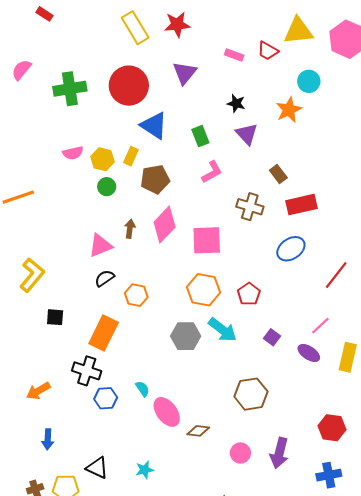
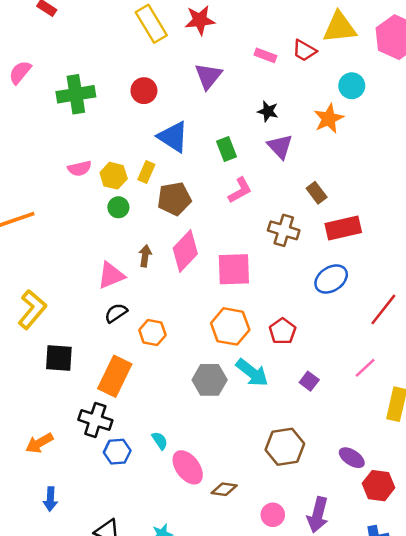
red circle: (129, 86) -> (144, 91), size x0.6
black square: (55, 317) -> (59, 358), size x1.4
purple ellipse: (309, 353) -> (352, 458), moved

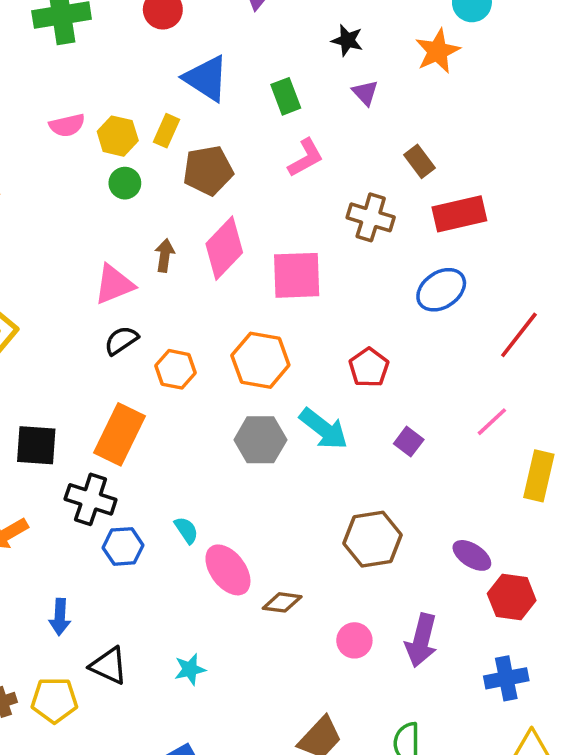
purple triangle: (280, 147) -> (365, 93), size x0.7
orange hexagon: (230, 326) -> (260, 360), moved
black square: (59, 358) -> (36, 445), moved
blue arrow: (50, 499) -> (60, 617), moved

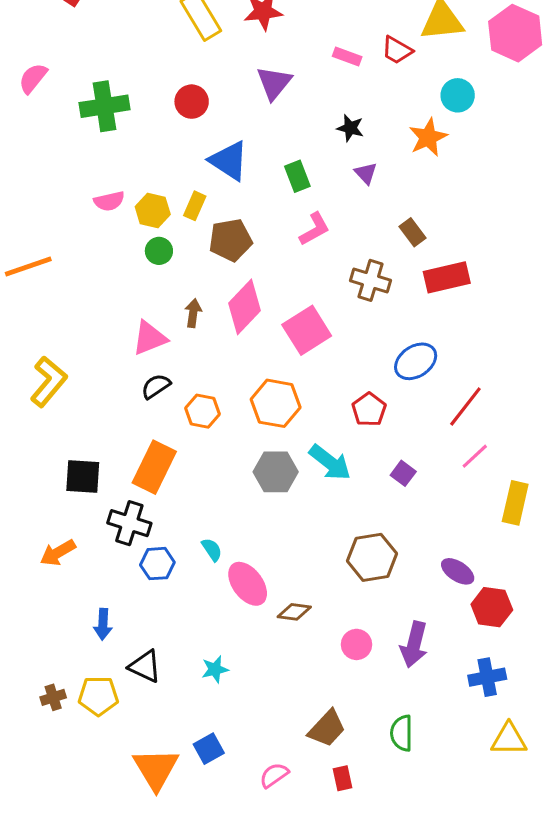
pink square: (297, 275) -> (307, 330), turned -30
blue ellipse: (441, 290) -> (416, 361), moved
red line: (519, 335) -> (465, 406), moved

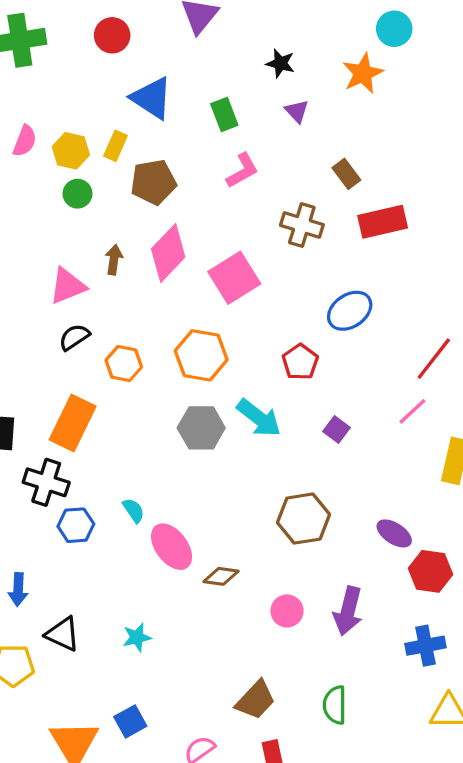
pink semicircle: (109, 201) -> (25, 141), turned -56
red line: (465, 406) -> (434, 359), moved

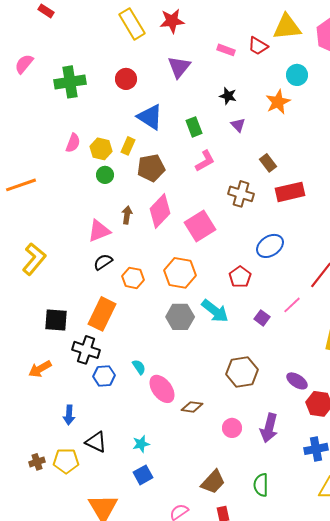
pink line: (412, 411) -> (292, 305), moved
blue square: (130, 721) -> (143, 475), moved

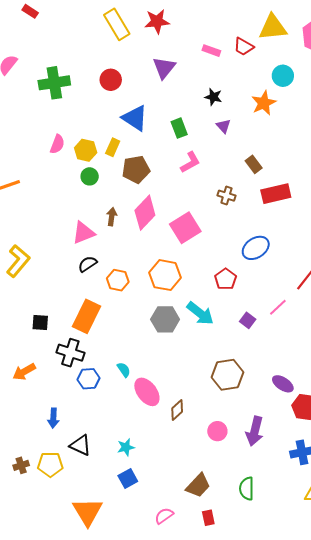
brown cross: (241, 194) -> (226, 196), size x0.7
black square: (56, 320) -> (40, 322), size x0.7
brown diamond: (192, 407) -> (177, 410), turned -50

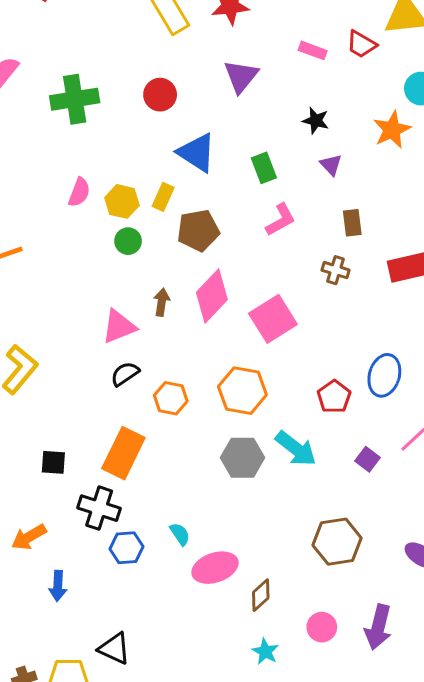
brown rectangle: (254, 164) -> (352, 223), moved, turned 30
blue ellipse: (256, 248) -> (384, 375), moved, turned -40
pink ellipse: (147, 392) -> (215, 568), turned -72
blue arrow: (53, 418) -> (58, 586), moved
cyan star: (126, 447) -> (265, 652), moved, turned -30

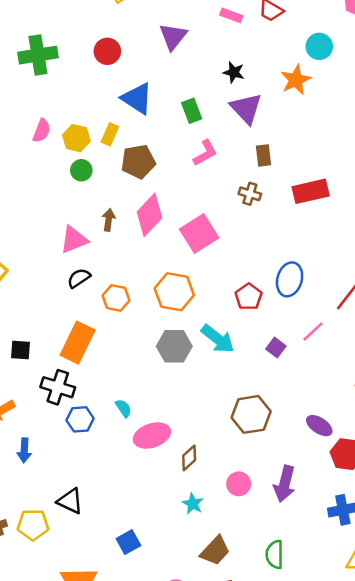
purple triangle: (331, 165) -> (246, 108), size x1.8

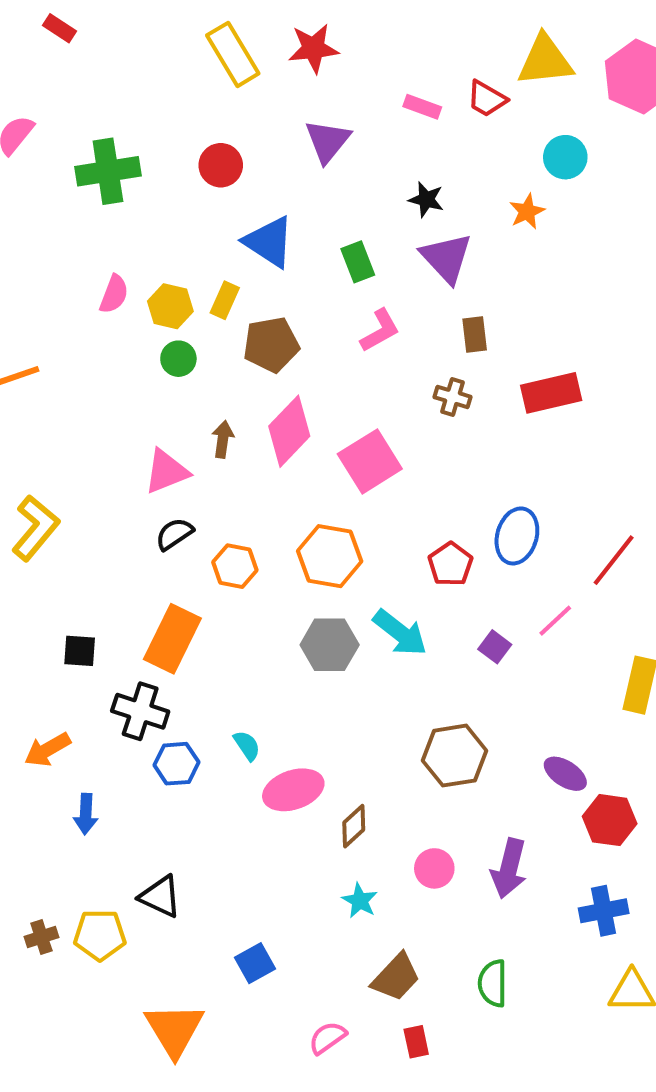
orange star: (296, 80) -> (527, 212), size x0.7

